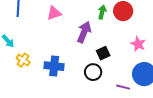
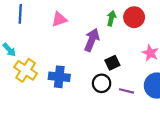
yellow cross: (23, 60) -> (26, 70), size x1.5
purple line: (123, 87) -> (126, 91), moved

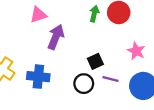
purple arrow: (92, 40) -> (56, 37), moved
purple line: (126, 91) -> (111, 79), moved

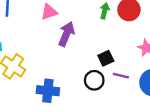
blue cross: (38, 77) -> (48, 91), moved

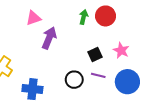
black square: (106, 58) -> (95, 55), moved

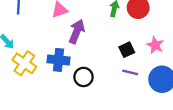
black circle: (74, 80) -> (84, 77), moved
blue cross: (32, 89) -> (58, 60), moved

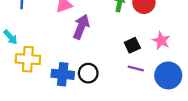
blue cross: (58, 60) -> (63, 74), moved
yellow cross: (24, 63) -> (28, 59), turned -30

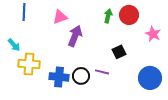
pink star: (161, 41) -> (153, 34), moved
purple line: (136, 68) -> (102, 72), moved

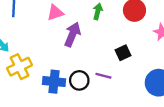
green arrow: (108, 16) -> (98, 11), moved
yellow cross: (29, 64) -> (20, 67), turned -30

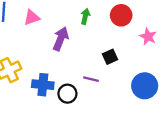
pink triangle: (55, 13) -> (32, 18), moved
black circle: (79, 80) -> (67, 94), moved

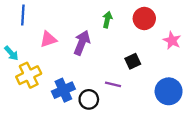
pink triangle: (32, 18) -> (48, 39), moved
blue cross: (43, 85) -> (63, 90), turned -30

